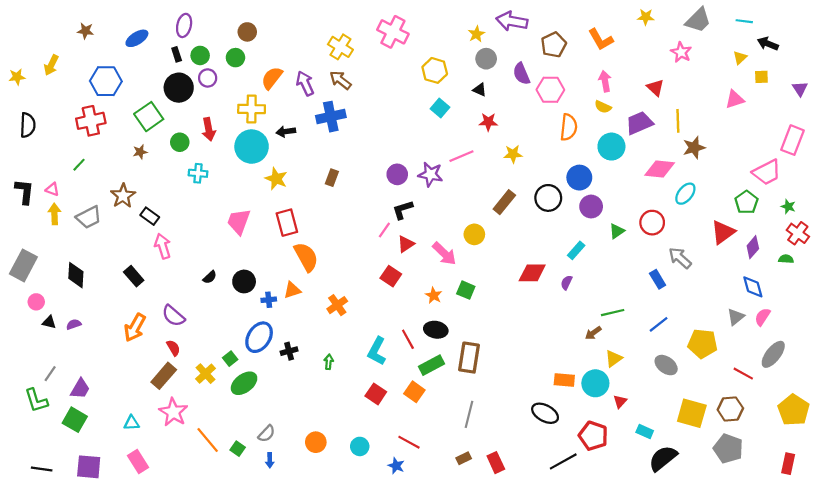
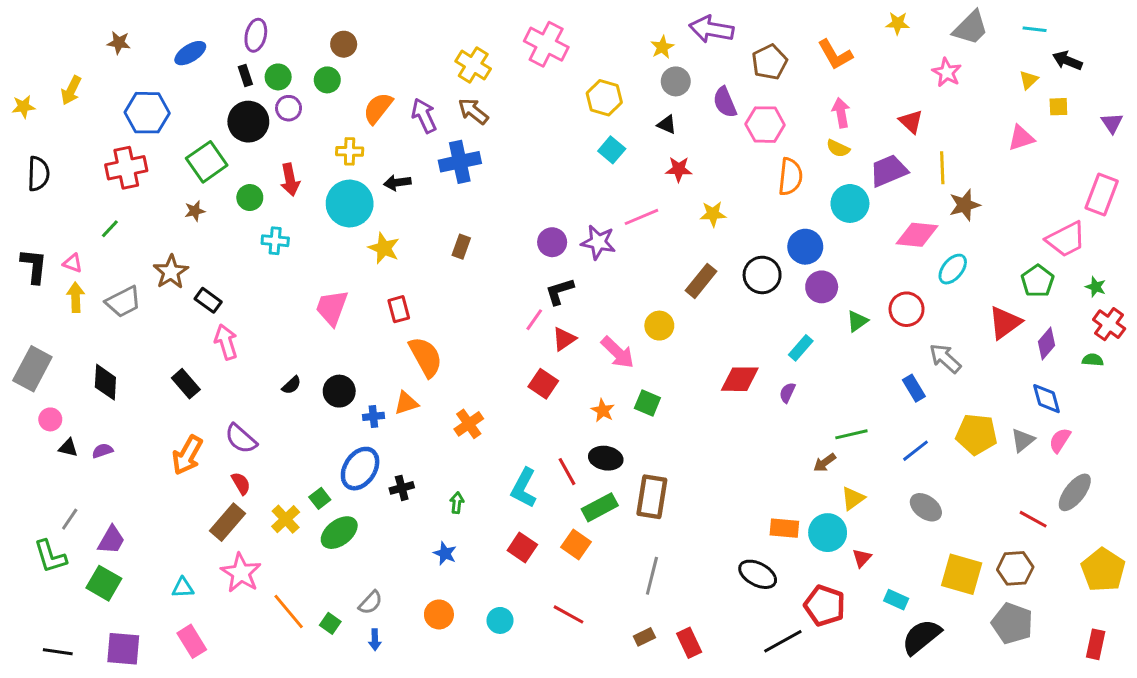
yellow cross: (252, 109) -> (350, 151), size x0.7
red rectangle: (287, 223) -> (399, 309), size x0.7
yellow pentagon: (703, 344) -> (977, 434), moved
blue star: (396, 466) -> (445, 553), moved

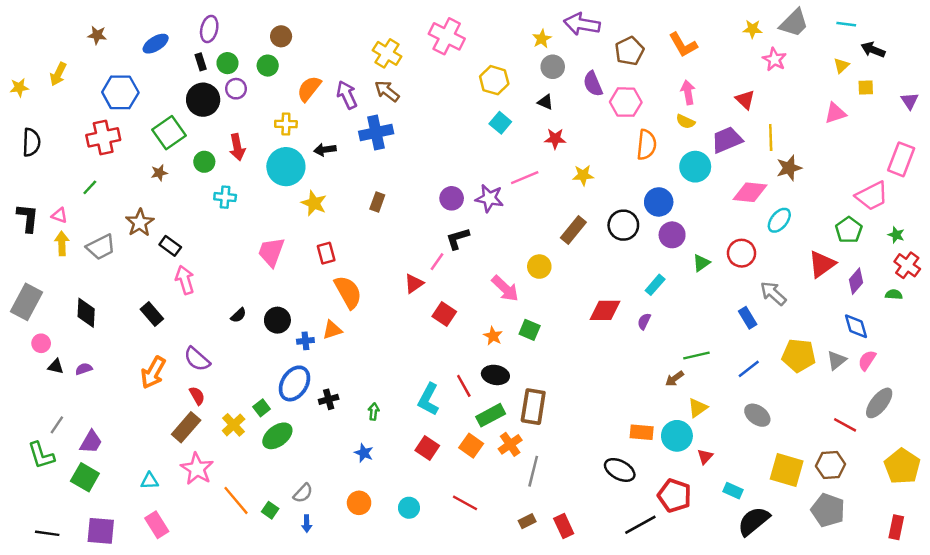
yellow star: (898, 23) -> (752, 29), moved
red triangle: (564, 339) -> (414, 284), moved
orange cross: (469, 424) -> (510, 444), moved

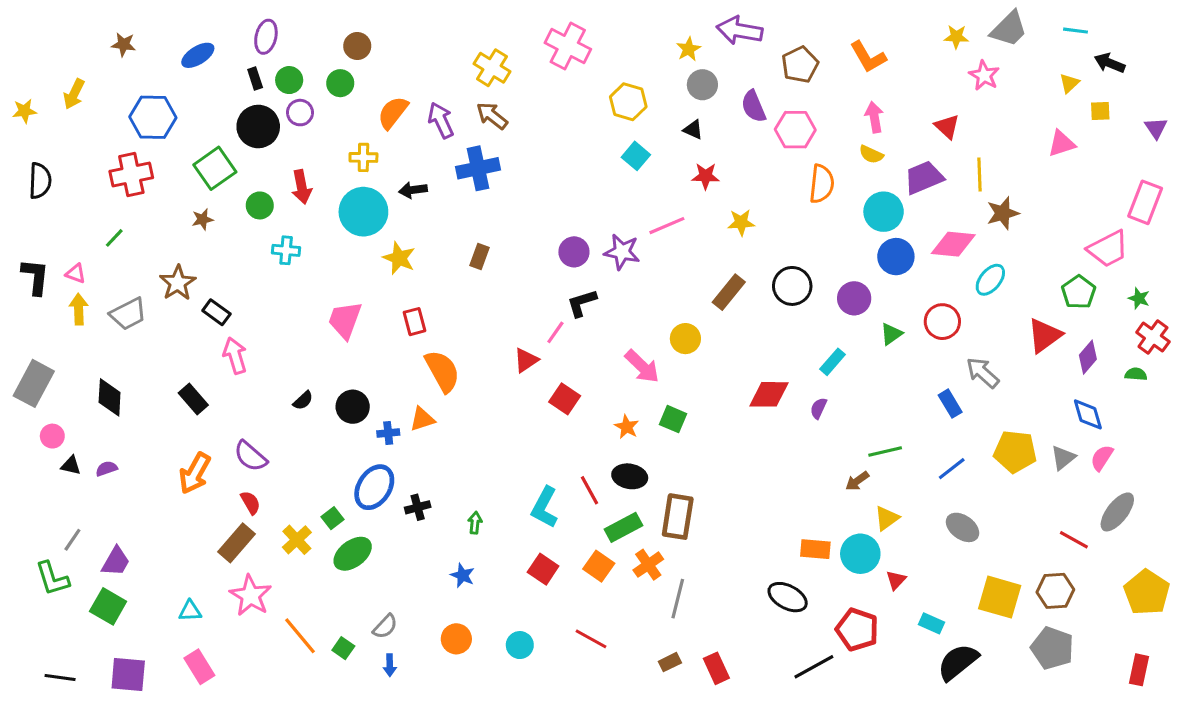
blue circle: (659, 202) -> (896, 257), moved

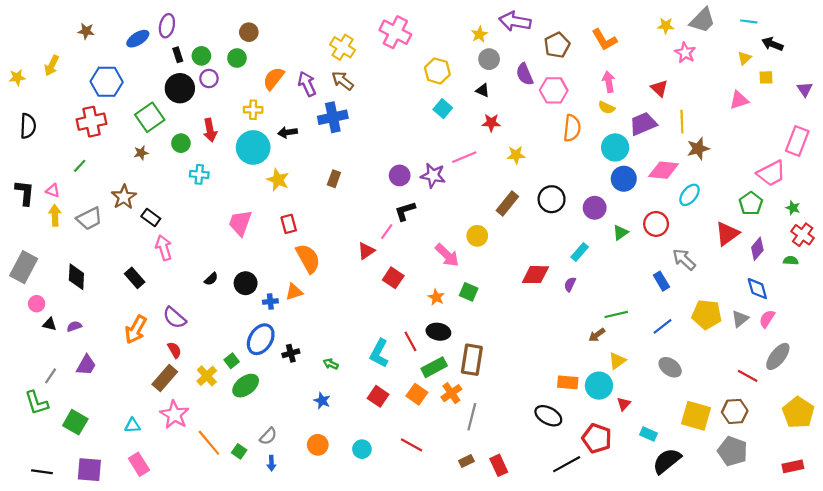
purple ellipse: (266, 37) -> (167, 26), moved
green arrow: (475, 523) -> (331, 364), turned -72
purple trapezoid: (116, 561) -> (86, 365), moved
red rectangle: (1139, 670) -> (793, 466), turned 66

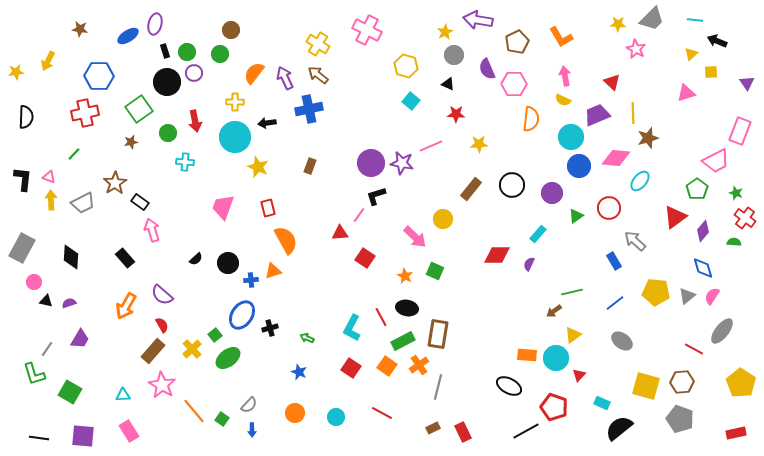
purple circle: (400, 175) -> (371, 163), size x1.4
red triangle: (366, 251) -> (340, 233), turned 30

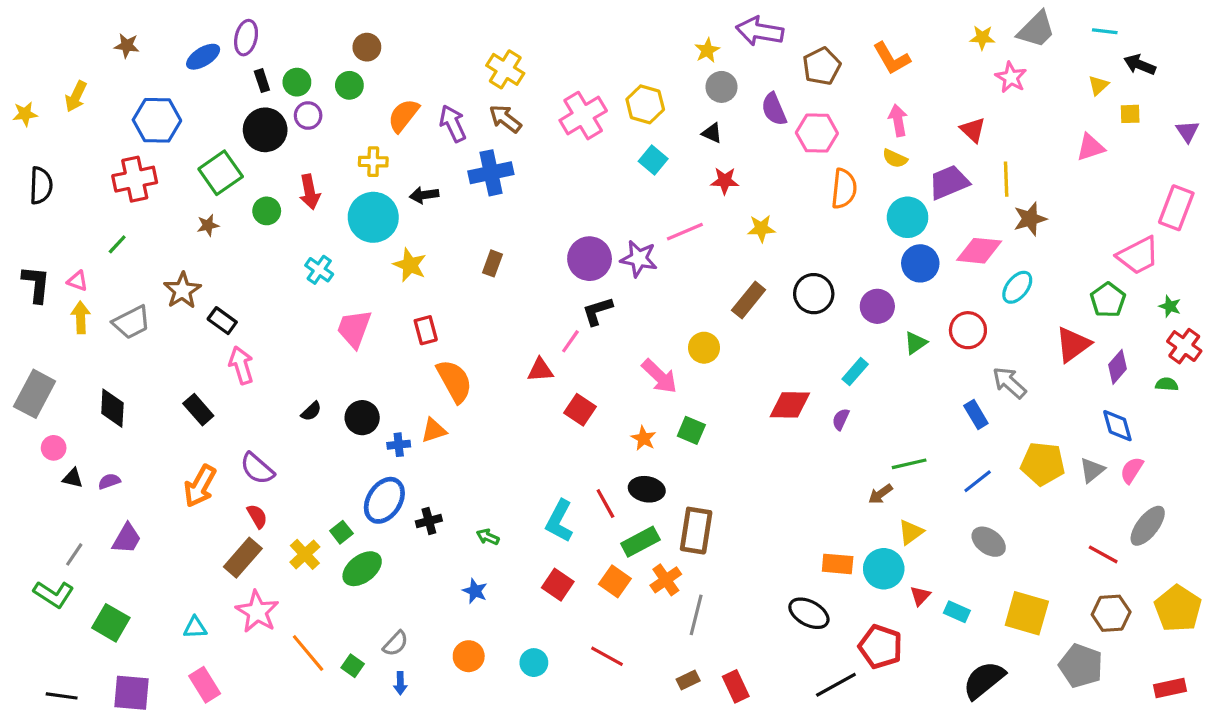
pink cross: (367, 30) -> (583, 116), moved, turned 32
cyan cross: (185, 162) -> (319, 270), moved, turned 30
green L-shape: (34, 374) -> (54, 594), turned -40
brown hexagon: (682, 382) -> (1111, 613), moved
cyan rectangle: (602, 403) -> (957, 612), moved

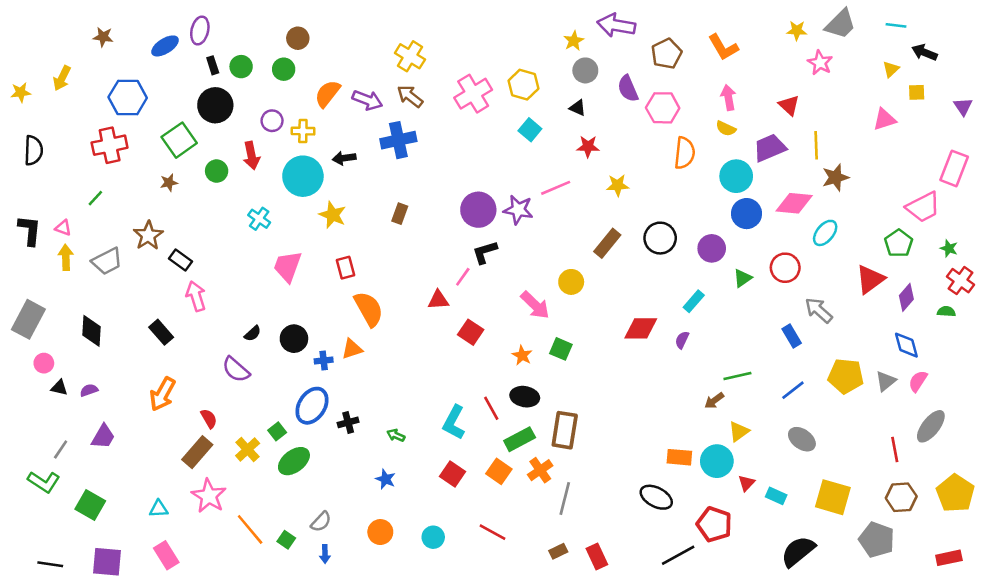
purple circle: (308, 116) -> (272, 121), moved
purple arrow: (453, 123) -> (367, 100), turned 136
purple semicircle: (257, 469) -> (236, 370), moved
red line: (1103, 554) -> (895, 450), turned 50

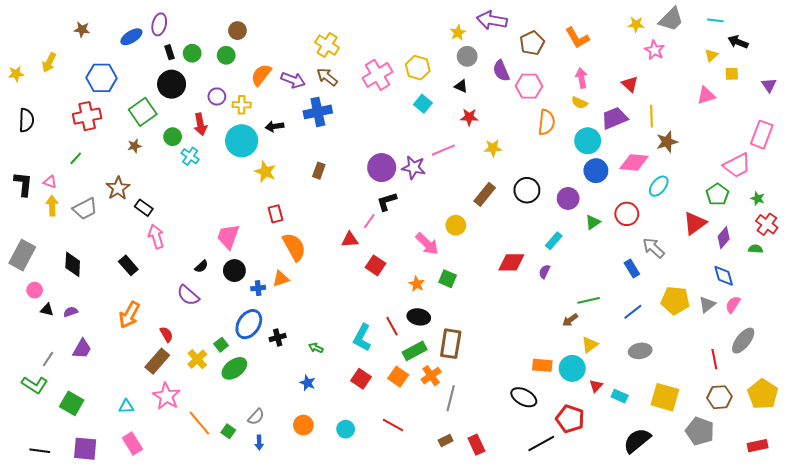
cyan cross: (259, 219) -> (190, 156), moved
pink trapezoid: (288, 266) -> (228, 237), moved
gray ellipse: (802, 439) -> (640, 351), turned -45

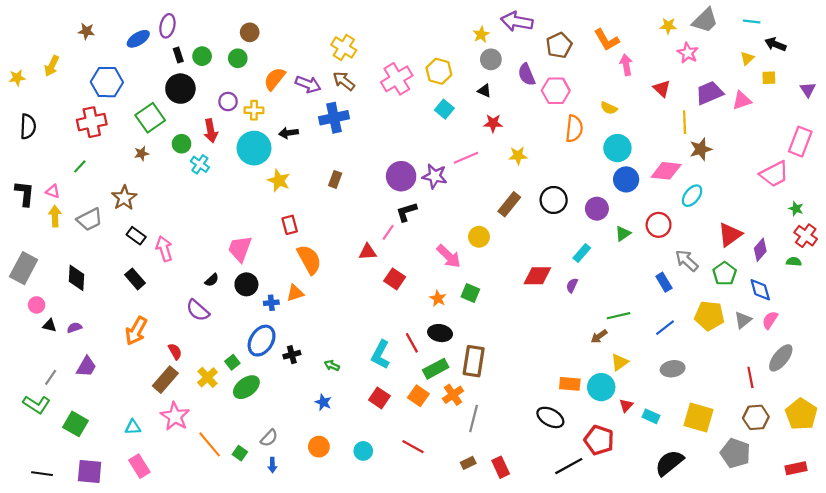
pink arrow: (581, 78) -> (626, 65), moved
purple trapezoid: (614, 118) -> (709, 93), moved
green pentagon: (717, 194) -> (725, 274), moved
black rectangle: (144, 208) -> (136, 236), moved

